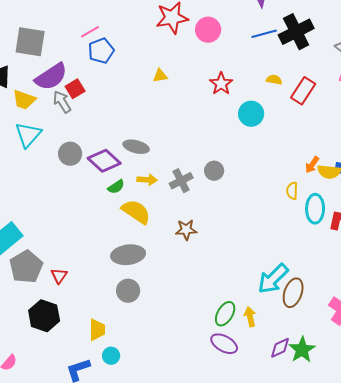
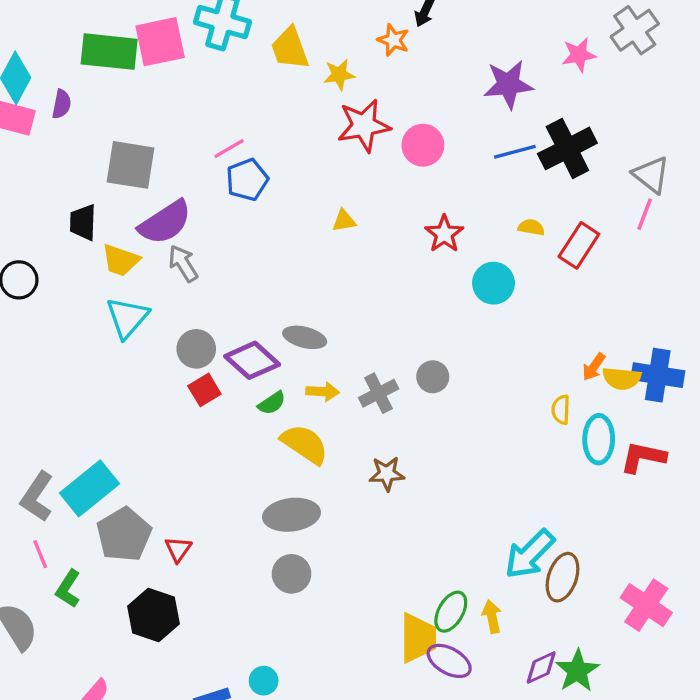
red square: (75, 89) -> (204, 390), moved
yellow trapezoid: (97, 330) -> (418, 638), moved, size x1.4

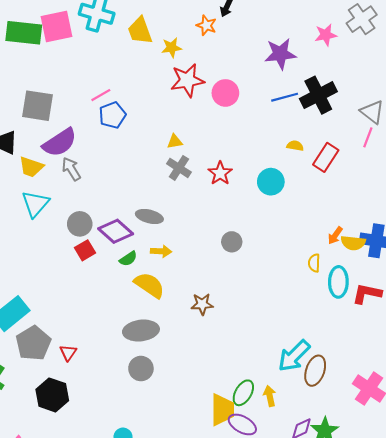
red star: (444, 234) -> (220, 173), moved
gray cross: (379, 393) -> (179, 168), moved, turned -30

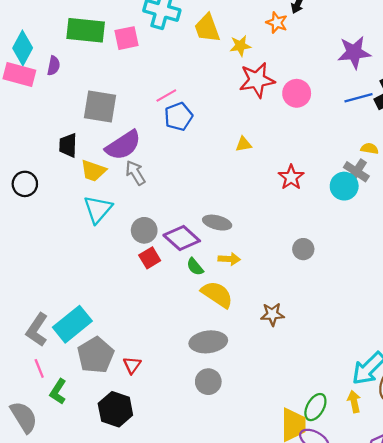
pink square: (56, 26) -> (127, 38), moved, size x0.7
gray cross: (179, 168) -> (356, 172), moved
green semicircle: (128, 259) -> (195, 267), turned 84
yellow arrow: (270, 396) -> (354, 402), moved

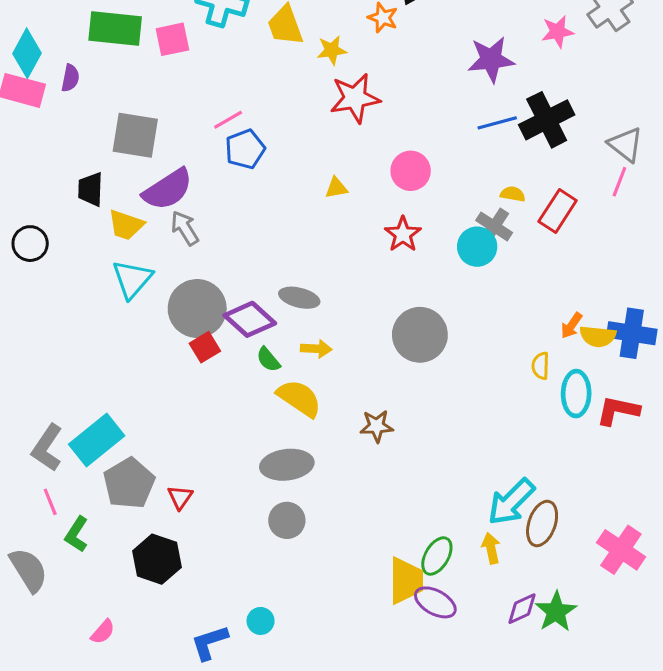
pink circle: (297, 93) -> (411, 171), moved
gray circle: (144, 230) -> (197, 308), size x1.6
gray circle: (303, 249) -> (420, 335), size x1.8

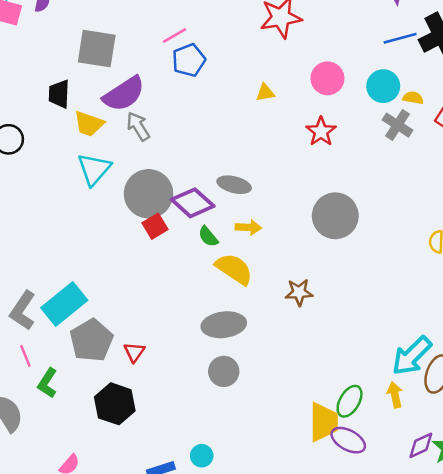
cyan circle: (477, 247) -> (383, 86), moved

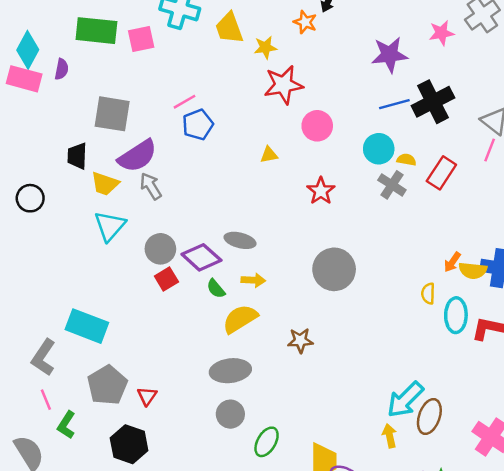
pink circle: (327, 78) -> (317, 126), moved
gray circle: (149, 194) -> (160, 249), size x0.7
yellow semicircle: (234, 269) -> (240, 319), turned -66
cyan rectangle: (64, 304) -> (87, 326), moved, turned 60
green ellipse: (350, 401) -> (267, 442), moved

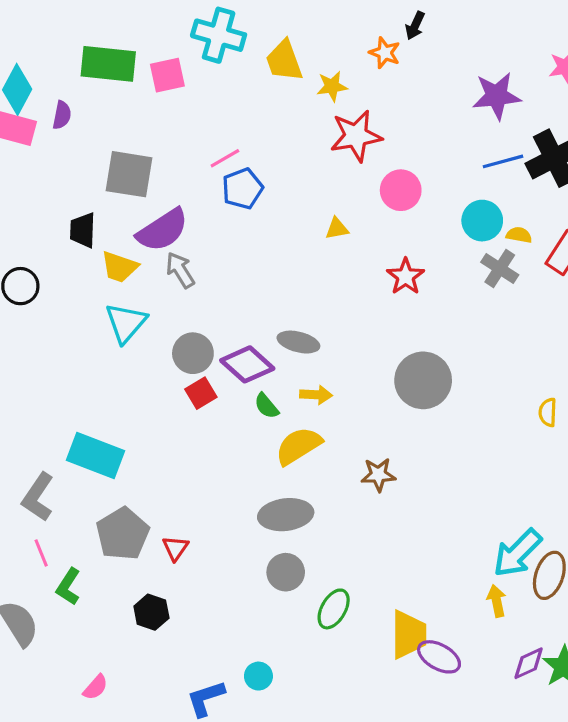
black hexagon: (129, 444) -> (151, 612), size x0.7

